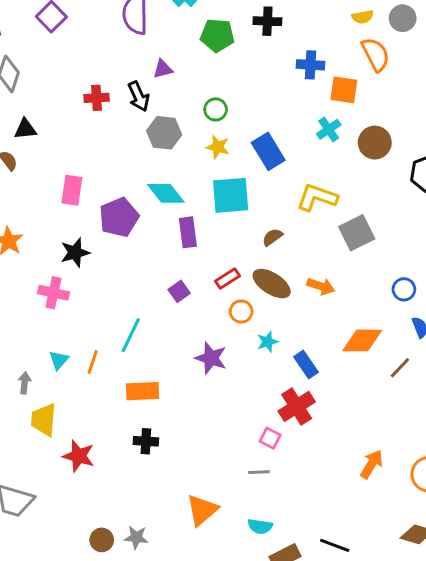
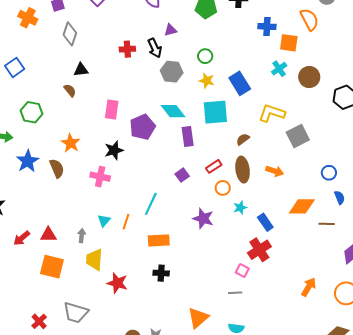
brown ellipse: (272, 284) -> (243, 170), turned 50
brown line: (400, 368) -> (327, 224), turned 49

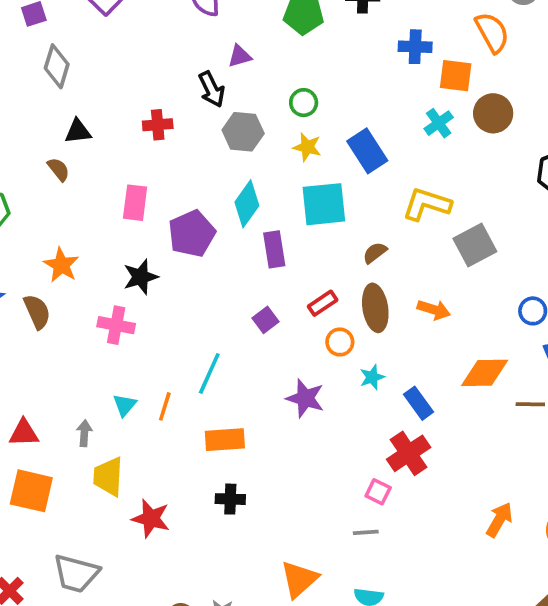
red cross: (127, 49) -> (158, 125), moved
brown circle: (309, 77) -> (493, 113), moved
cyan diamond: (173, 111) -> (247, 204), turned 75

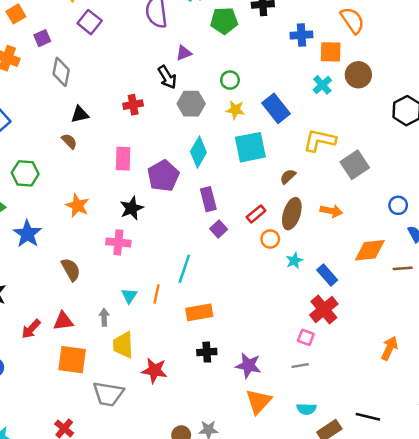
purple rectangle: (274, 249) -> (208, 199), moved
brown ellipse: (375, 308) -> (292, 214), turned 32
brown semicircle: (37, 312) -> (71, 270), moved
purple star: (305, 398) -> (248, 365), moved
gray trapezoid: (76, 573) -> (108, 394), moved

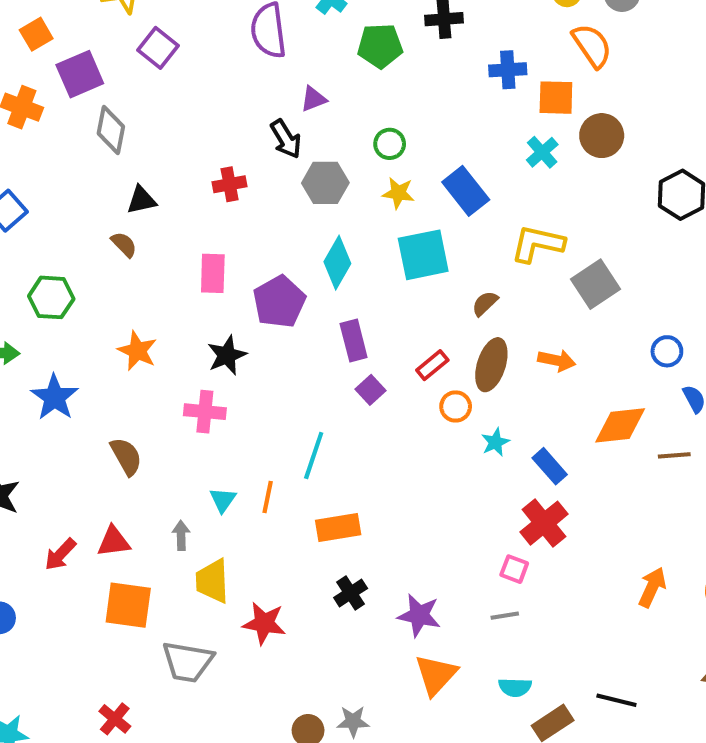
purple square: (42, 38) -> (80, 74), size x1.6
black cross: (207, 352) -> (351, 593), turned -30

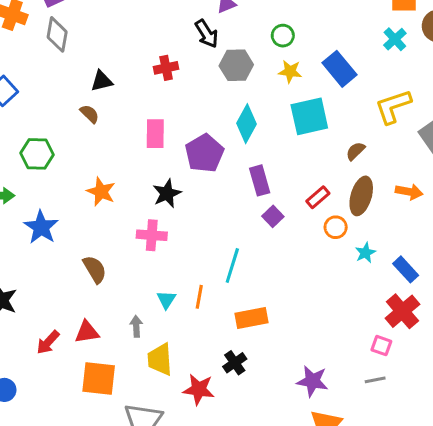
gray diamond: (111, 130) -> (57, 34), moved
yellow L-shape: (538, 244) -> (393, 106), turned -30
black cross: (351, 593) -> (235, 363), moved

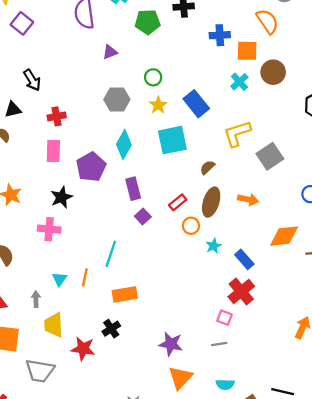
black arrow: (207, 34) -> (32, 80), moved
red cross: (166, 68) -> (57, 116), moved
yellow star: (290, 72) -> (158, 105), turned 30

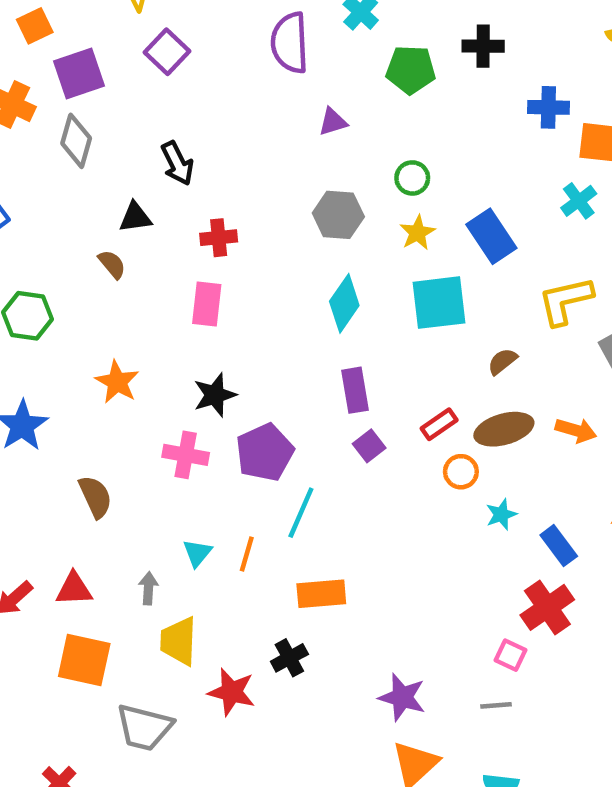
purple pentagon: (91, 167) -> (265, 452), moved
brown ellipse: (211, 202) -> (504, 429), turned 52

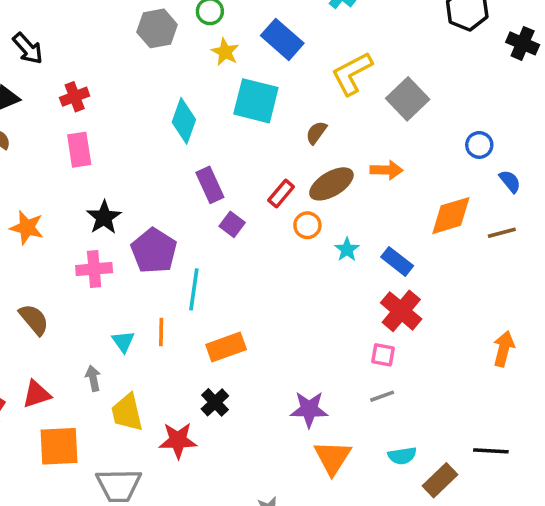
gray hexagon: (338, 215) -> (157, 28), moved
cyan square: (439, 303) -> (256, 101), turned 36

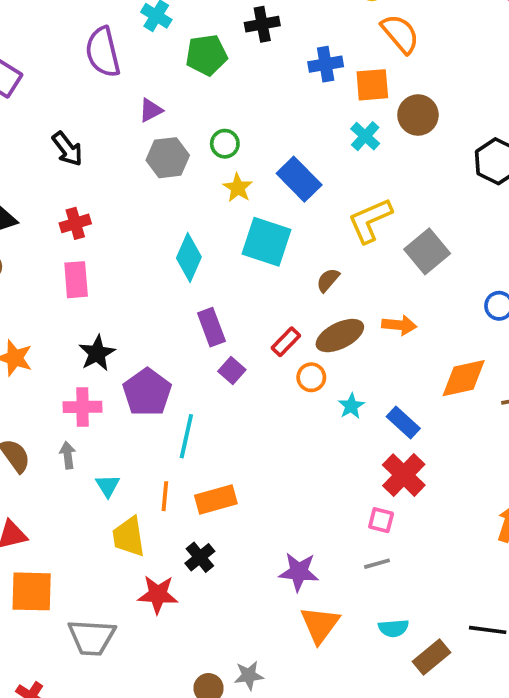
black arrow: (28, 48) -> (67, 149), moved
orange line: (161, 332) -> (165, 496), moved
gray arrow: (93, 378) -> (68, 455), moved
yellow trapezoid: (127, 412) -> (129, 537), moved

